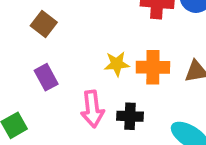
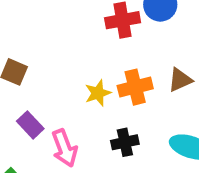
pink arrow: (92, 109) -> (65, 148), moved

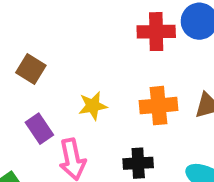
yellow star: (98, 93) -> (93, 106), moved

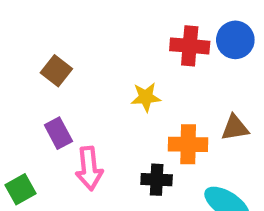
yellow star: (93, 106) -> (146, 97), moved
orange cross: (159, 106) -> (188, 144), moved

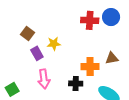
yellow star: (146, 97) -> (54, 44), moved
purple rectangle: (58, 133) -> (37, 53), moved

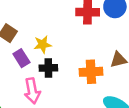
black cross: (76, 83) -> (48, 68), moved

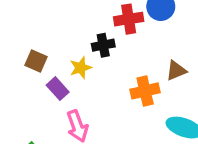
black cross: (48, 68) -> (103, 45), moved

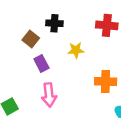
black cross: (103, 45) -> (54, 23), moved
yellow star: (81, 68) -> (76, 50), moved

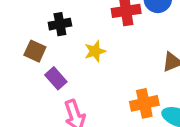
orange cross: (106, 82) -> (144, 103), moved

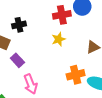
yellow star: (95, 51) -> (59, 39), moved

